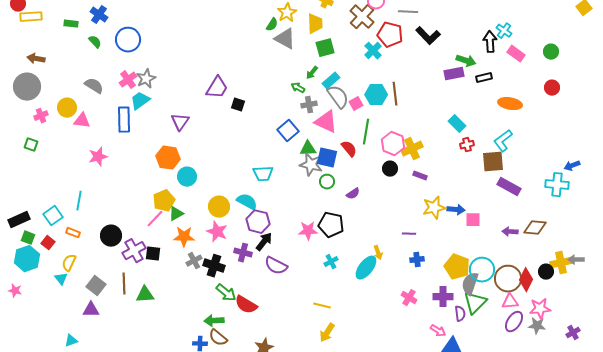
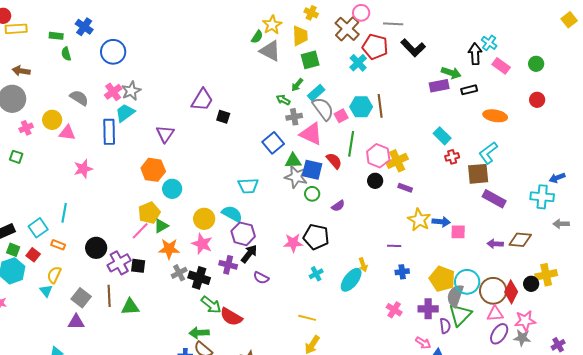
green semicircle: (95, 42) -> (66, 54), moved, turned -152
yellow star: (434, 208) -> (419, 220), turned -30
gray arrow: (576, 260) -> (561, 224), moved
purple semicircle: (276, 266) -> (261, 278), size x0.7

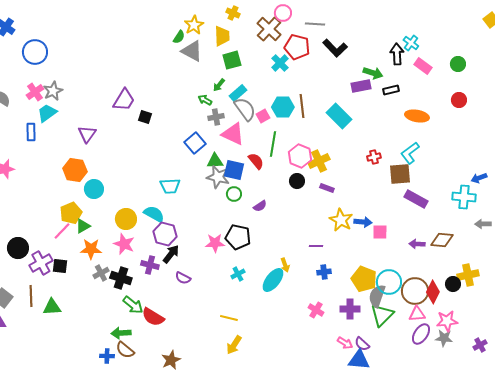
blue rectangle: (109, 132) -> (31, 132), size x0.7
cyan rectangle: (442, 136) -> (339, 116), moved, size x1.4
purple semicircle: (445, 326) -> (362, 344), moved, turned 140

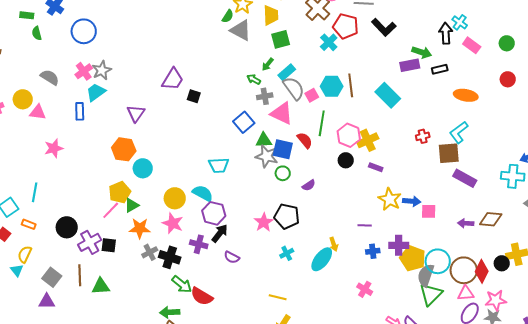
pink star: (215, 243) -> (264, 222), turned -30
purple cross: (350, 309) -> (399, 245), moved

